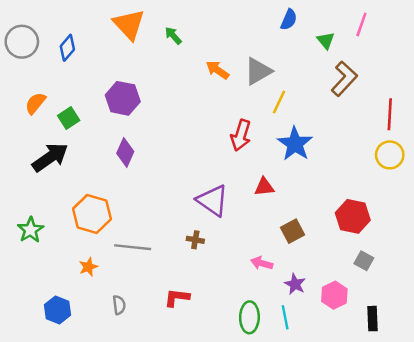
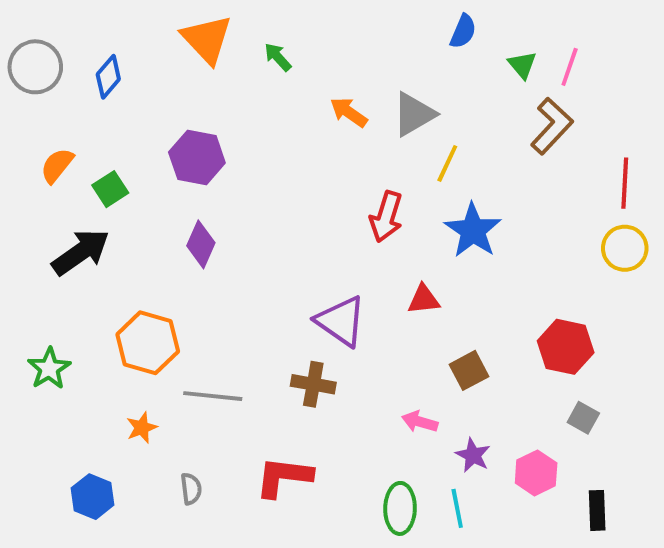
pink line: (361, 24) -> (570, 67), moved
brown cross: (195, 240) -> (313, 384), size x1.5
red L-shape: (177, 298) -> (284, 477), size x1.4

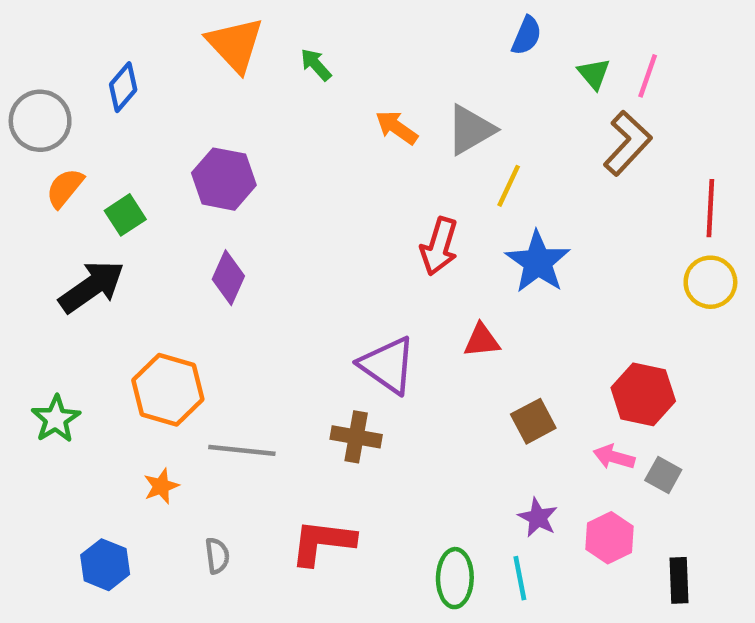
gray circle: (35, 67) -> (40, 121), moved
pink arrow: (420, 422) -> (614, 457), moved

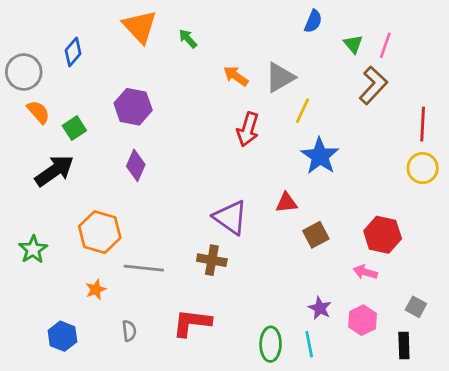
orange semicircle: (65, 188) -> (38, 112), turned 100
red arrow: (439, 246) -> (248, 129), moved
brown square: (533, 421) -> (316, 235), moved
gray square: (663, 475) -> (416, 307), moved

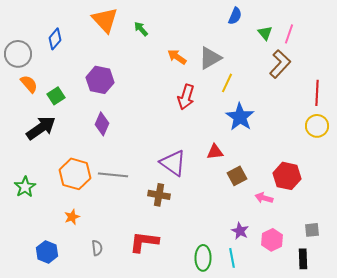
gray line: (144, 268) -> (113, 175), moved
pink arrow: (365, 272) -> (264, 198), moved
gray square: (416, 307) -> (312, 230), turned -35

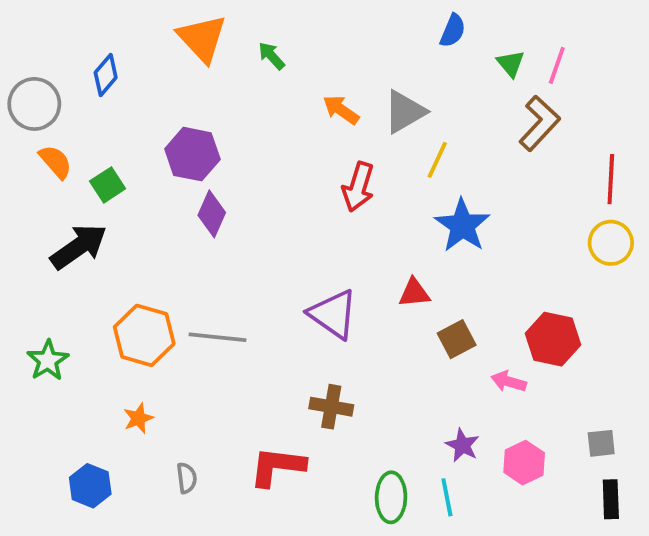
purple diamond: (102, 124) -> (212, 214), moved
brown cross: (159, 195) -> (331, 407), moved
black rectangle: (303, 259) -> (611, 499), moved

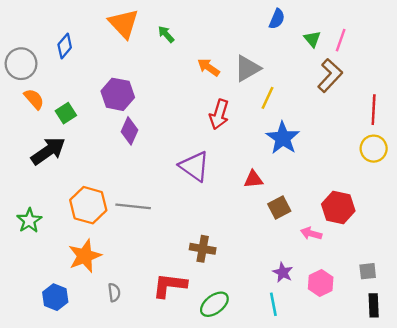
purple triangle: (333, 314) -> (194, 166), moved
orange star: (138, 418) -> (85, 256), size x1.8
green ellipse: (391, 497) -> (214, 304), moved, turned 52

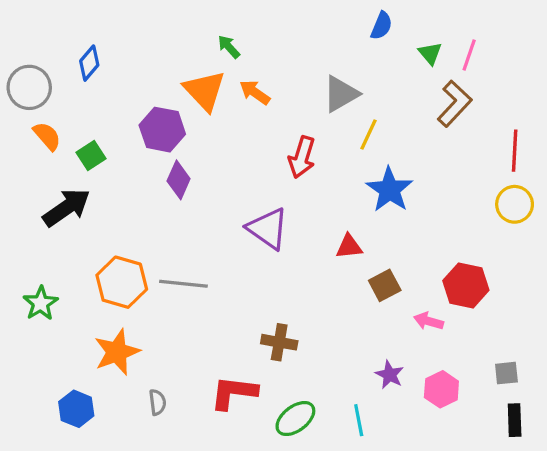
orange triangle: (124, 24) -> (205, 91), moved
orange arrow: (209, 67) -> (255, 92), moved
cyan line: (273, 304) -> (359, 420), moved

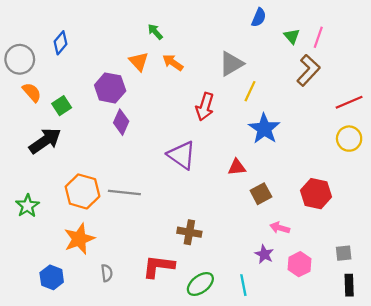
orange triangle: (205, 91) -> (139, 61), size x0.7
red line: (515, 151) -> (349, 102), turned 64
pink arrow: (429, 321) -> (280, 228), moved

